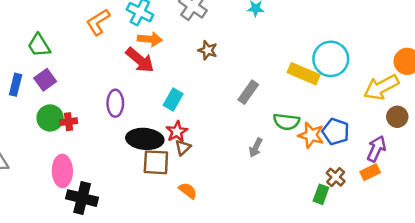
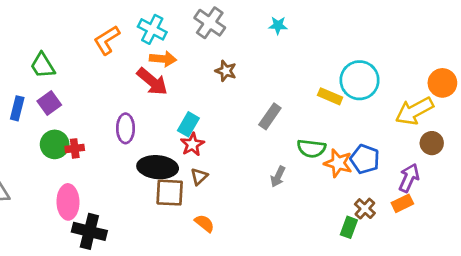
yellow rectangle: (304, 74) -> (330, 96), size x0.7
red star: (177, 132) -> (192, 144), moved

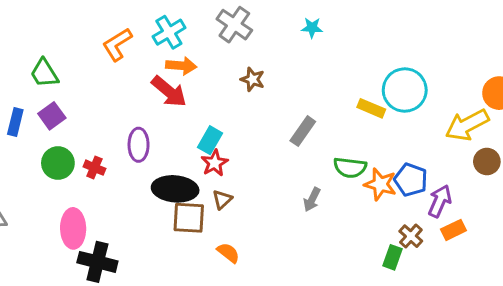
cyan cross: (152, 29) -> (169, 32), turned 32
red cross: (75, 148) -> (94, 168), moved, turned 30
purple arrow: (409, 178) -> (440, 201), moved

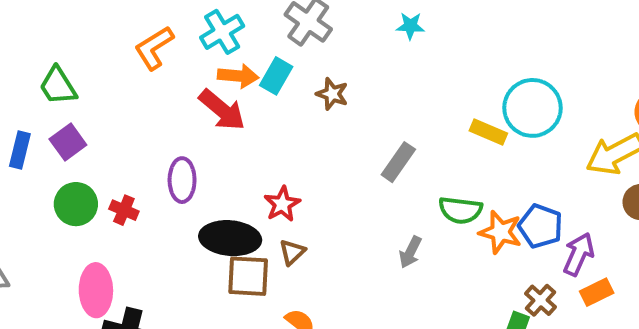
cyan rectangle: (210, 140) -> (276, 76), moved

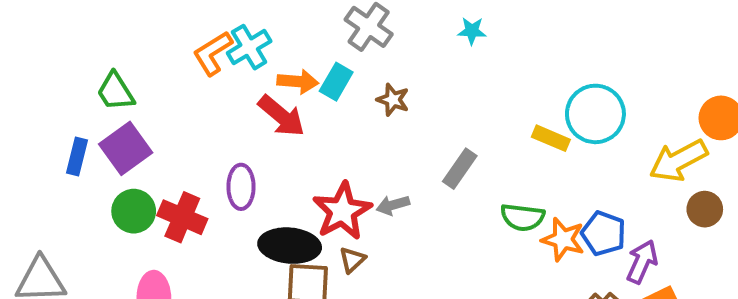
cyan cross: (222, 32) -> (249, 47), moved
purple square: (68, 142) -> (126, 148), size x1.4
red star: (282, 204) -> (342, 211), size x1.6
red cross: (124, 210) -> (182, 217), size x1.6
gray arrow: (410, 252) -> (393, 205), moved, turned 48

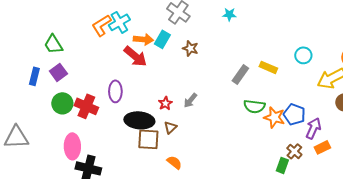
cyan circle: (595, 114) -> (303, 55), moved, size x0.6
purple square: (126, 148) -> (58, 72), size x0.7
gray rectangle: (460, 169) -> (240, 74), moved
gray arrow: (393, 205) -> (190, 100), turned -35
red star: (342, 211) -> (165, 103), size x0.5

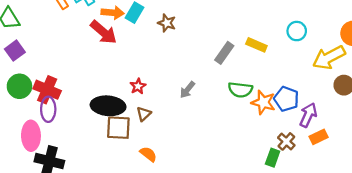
purple ellipse: (115, 91) -> (48, 109), moved
gray arrow: (190, 100) -> (187, 90), moved

